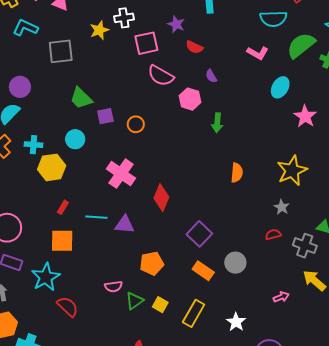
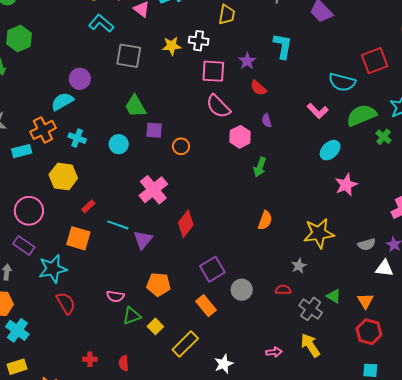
yellow hexagon: (52, 167) -> (63, 176), moved
purple triangle: (125, 225) -> (143, 240), turned 50
gray circle: (235, 263) -> (242, 290), moved

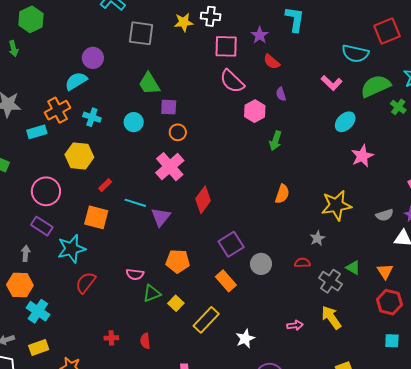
orange circle: (181, 146) -> (178, 132), moved
red semicircle: (66, 303) -> (86, 283), turned -110

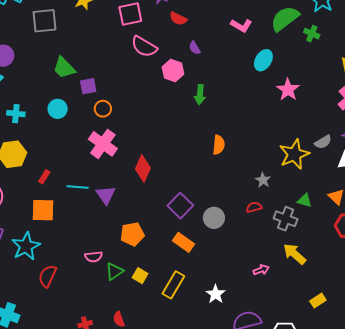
yellow star: (336, 205) -> (294, 154), moved

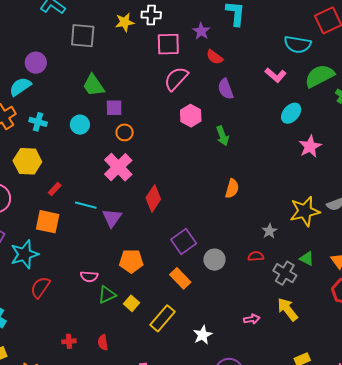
pink semicircle: (144, 47) -> (176, 79), turned 92
purple semicircle: (195, 48) -> (226, 89), size x1.5
pink hexagon: (173, 71) -> (191, 116), moved
green arrow: (200, 95) -> (223, 136), turned -36

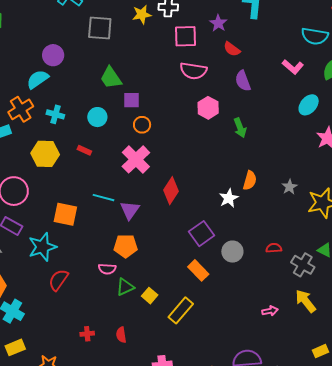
pink semicircle: (176, 79) -> (193, 71), turned -124
red rectangle: (55, 189) -> (84, 150), moved, turned 72
gray star: (269, 231) -> (290, 187), moved
orange pentagon: (131, 261) -> (126, 246), moved
white star: (203, 335) -> (229, 198), moved

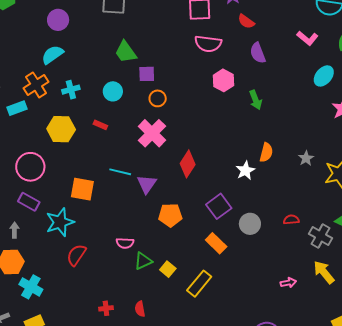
purple circle: (53, 55) -> (58, 20), moved
cyan cross: (55, 114) -> (71, 90), turned -30
orange pentagon: (126, 246) -> (170, 215), moved

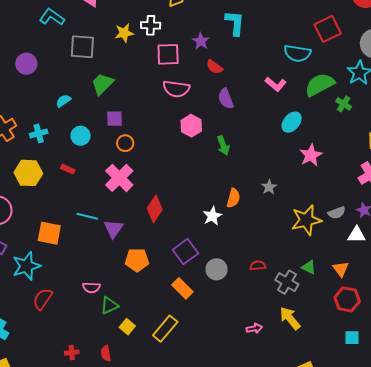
green trapezoid: (126, 52) -> (102, 84), moved, turned 80
cyan semicircle: (52, 55) -> (63, 101), moved, size x0.7
gray star: (306, 158) -> (269, 187), moved
yellow square: (168, 269) -> (127, 327), moved

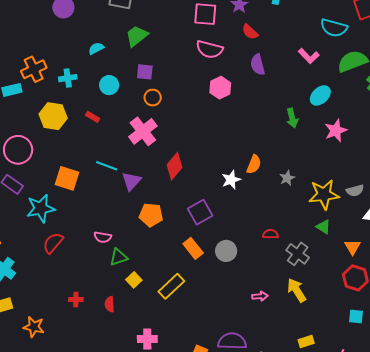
green arrow: (223, 145) -> (292, 118), moved
gray star: (269, 187) -> (287, 178), moved
green triangle: (309, 267) -> (323, 227), moved
gray circle: (217, 269) -> (226, 251), moved

